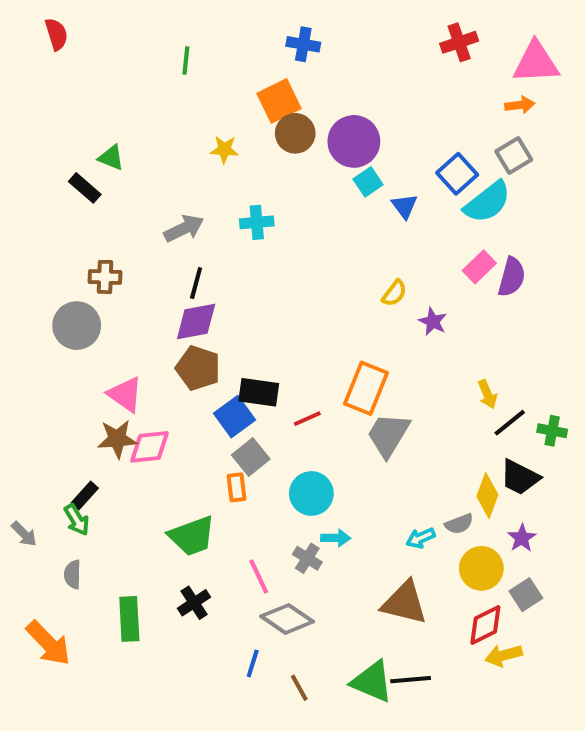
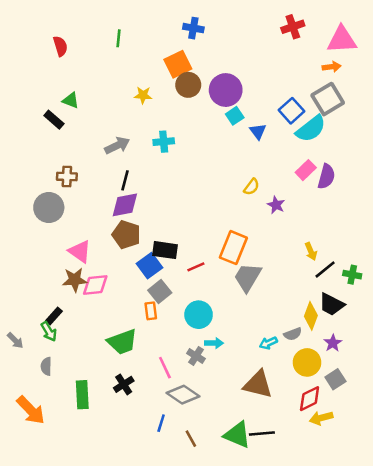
red semicircle: (56, 34) -> (60, 46), moved
gray square: (514, 156) -> (328, 99), size x1.4

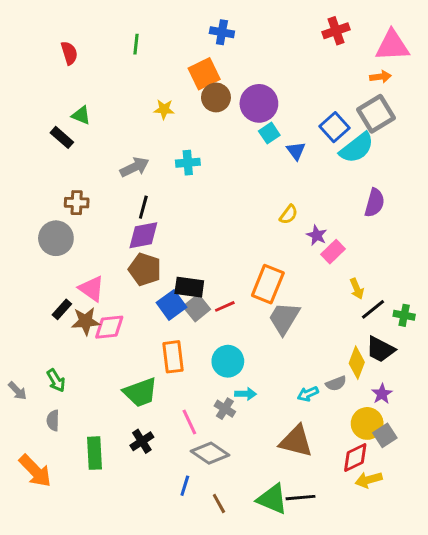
pink rectangle: (306, 170) -> (333, 252), moved
gray square: (160, 291) -> (197, 308), moved
orange rectangle: (151, 311) -> (173, 357), size x1.5
black rectangle: (54, 316) -> (62, 309), moved
yellow circle: (307, 362) -> (367, 423), moved

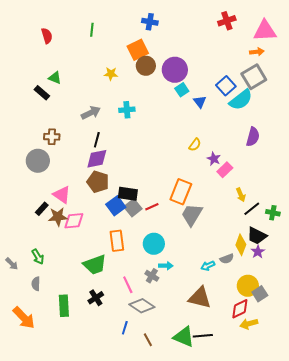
purple star: (382, 394) -> (258, 252), moved

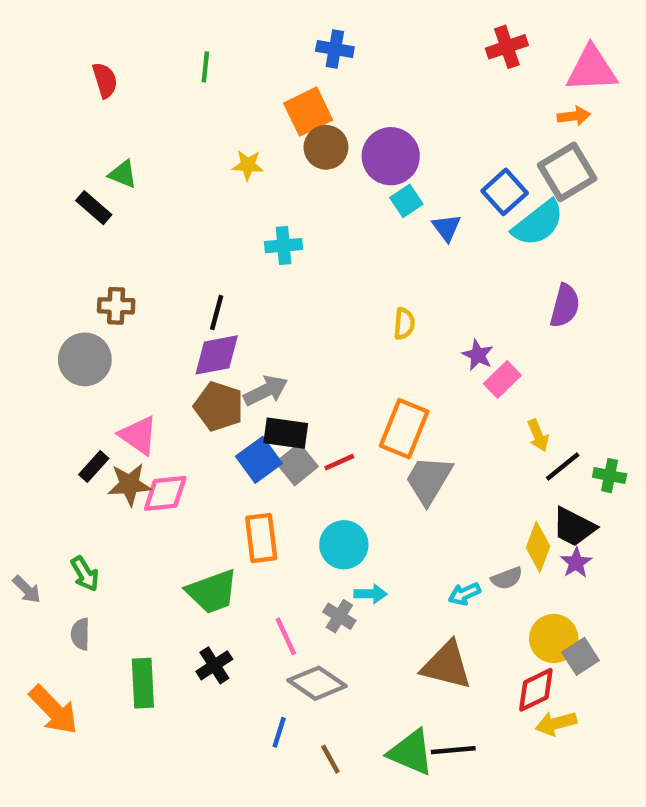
gray arrow: (91, 113) -> (266, 391), moved
yellow semicircle: (195, 145) -> (404, 324), moved, turned -32

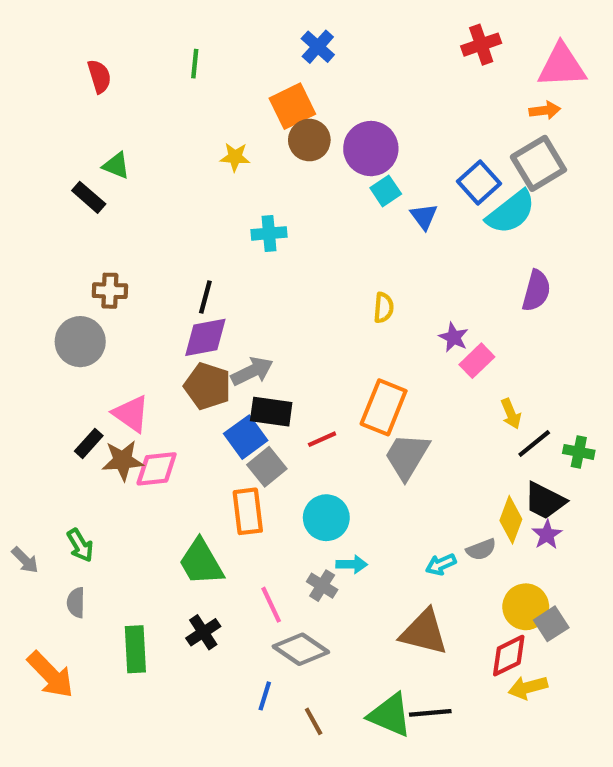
blue cross: (335, 49) -> (318, 47), turned 32
gray square: (297, 464) -> (267, 467), moved
green trapezoid: (212, 592) -> (201, 562), turned 80

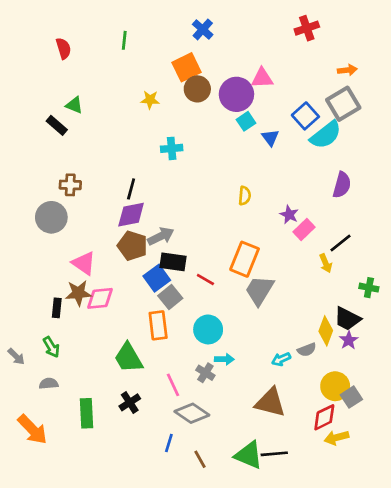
pink triangle: (562, 66) -> (262, 78), moved, size x0.7
red line: (322, 439) -> (205, 279), turned 54
black rectangle: (89, 443) -> (57, 308), moved, turned -36
black line: (534, 443) -> (341, 243), moved
gray semicircle: (76, 603) -> (49, 384), turned 84

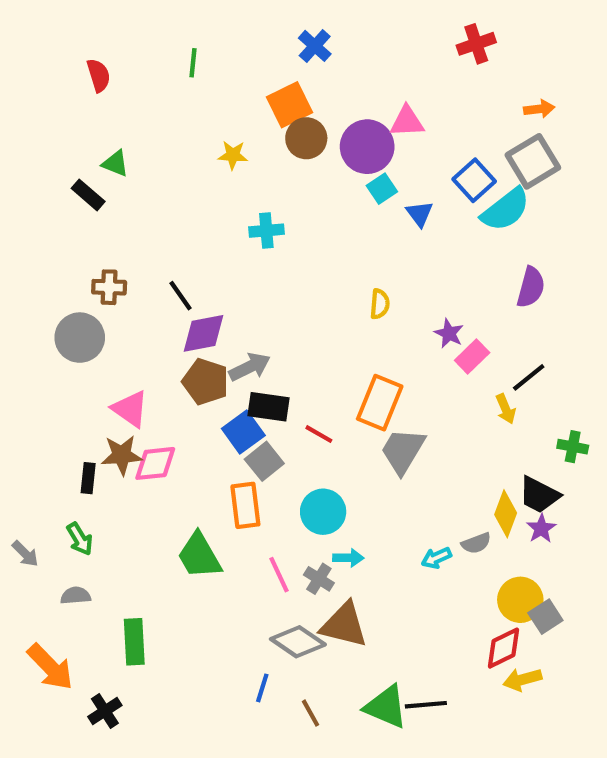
black line: (131, 189) -> (180, 296), moved, turned -50
pink line: (173, 385) -> (279, 575), moved
black cross: (130, 402) -> (105, 711), moved
brown triangle: (270, 402) -> (344, 625), moved

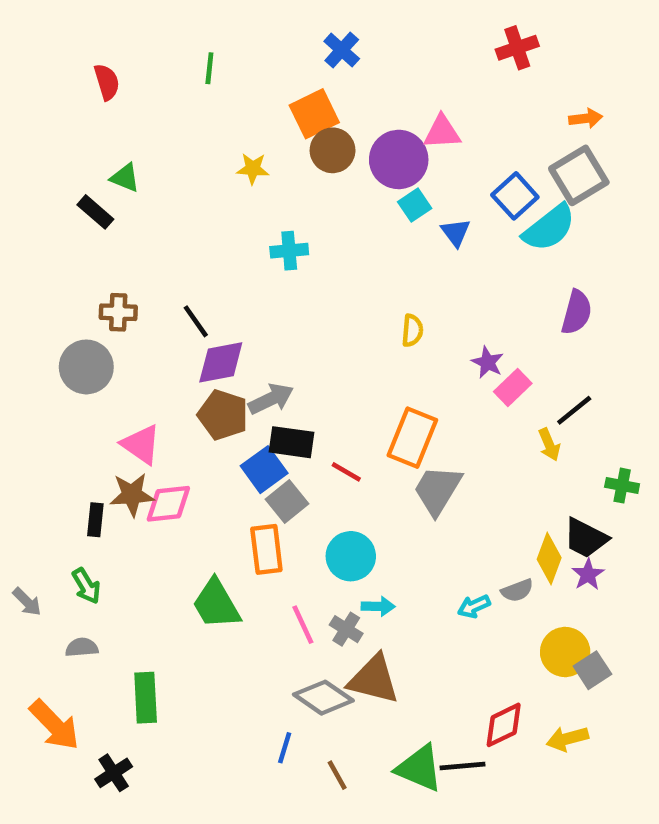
red diamond: (503, 648) -> (504, 725), moved

